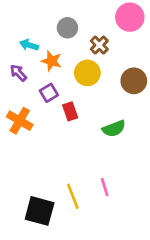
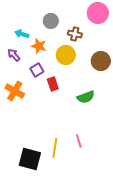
brown cross: (99, 45) -> (75, 34), turned -32
yellow line: (73, 196) -> (55, 148), turned 30

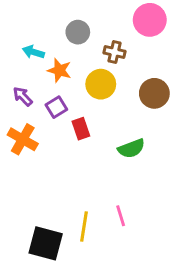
purple arrow: (14, 55) -> (23, 96), moved

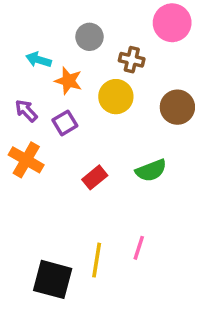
red rectangle: (81, 129) -> (95, 177), moved, turned 70
pink line: (121, 216) -> (139, 248), turned 35

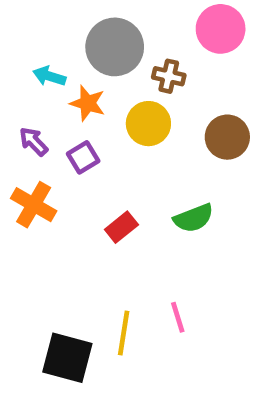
gray circle: (89, 37) -> (115, 47), size x1.6
pink line: (139, 248) -> (178, 317), turned -35

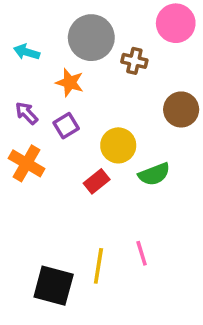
cyan arrow: (49, 76) -> (27, 52), moved
yellow circle: (148, 124) -> (118, 145), moved

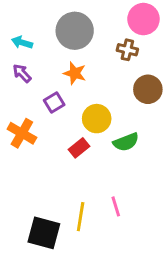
brown cross: (134, 61) -> (127, 50), moved
orange star: (70, 83) -> (75, 73), moved
purple arrow: (27, 113) -> (22, 73), moved

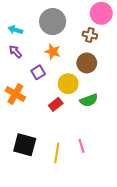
brown circle: (148, 89) -> (87, 63), moved
black square: (44, 233) -> (25, 145), moved

